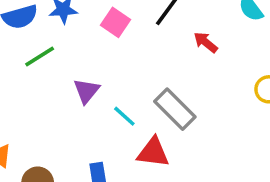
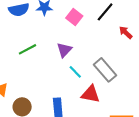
green line: (40, 56) -> (27, 49), moved
purple triangle: (87, 91) -> (64, 50), moved

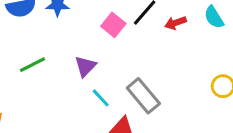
pink square: (74, 17) -> (113, 25), moved
red arrow: (126, 32) -> (176, 23), moved, turned -64

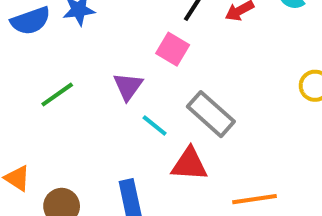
pink square: (113, 25) -> (173, 49), moved

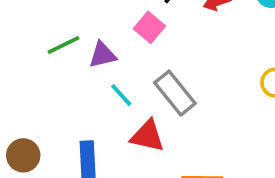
purple triangle: (128, 86) -> (103, 55), turned 32
green line: (57, 94) -> (63, 45), moved

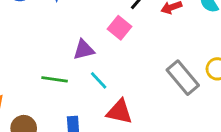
green line: (63, 45) -> (55, 79), moved, turned 35
gray rectangle: (175, 93) -> (183, 78), moved

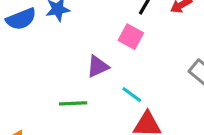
cyan line: (99, 80) -> (132, 95), moved

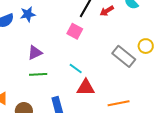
purple triangle: (98, 66) -> (35, 53), moved

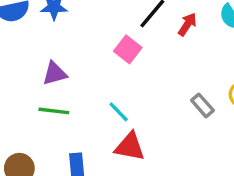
red arrow: (107, 11) -> (187, 24), turned 144
gray rectangle: (124, 56) -> (202, 105), size x0.6

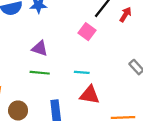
purple triangle: (55, 73) -> (40, 48), turned 35
cyan line: (119, 112) -> (82, 72), turned -40

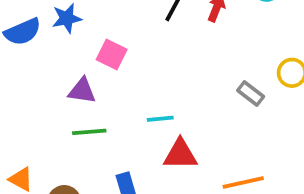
pink square: (87, 32) -> (112, 54), moved

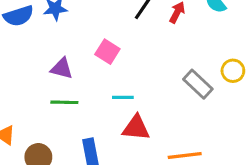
pink square: (112, 54) -> (107, 52), moved
gray rectangle: (251, 94) -> (198, 84), size x1.4

